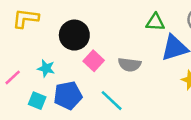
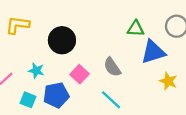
pink square: (94, 61) -> (79, 74), moved
gray semicircle: (130, 65) -> (112, 67), turned 48
cyan line: (112, 101) -> (111, 100), moved

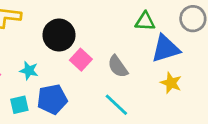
pink square: (79, 74) -> (81, 60), moved
yellow star: (168, 81) -> (171, 83), moved
cyan square: (28, 100) -> (19, 105), turned -35

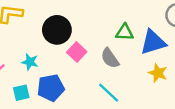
green triangle: (145, 21) -> (125, 32), moved

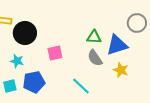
black circle: (57, 30) -> (25, 33), moved
pink square: (77, 52) -> (55, 53), turned 35
gray semicircle: (110, 58) -> (95, 58), moved

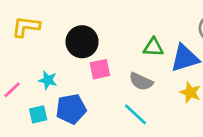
black circle: (25, 33) -> (82, 42), moved
gray semicircle: (95, 58) -> (141, 81), moved, turned -30

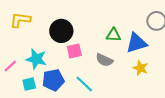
cyan star: (48, 80) -> (36, 59), size x1.5
cyan line: (136, 114) -> (84, 84), moved

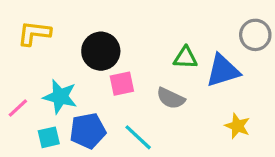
yellow star: (140, 68) -> (237, 126), moved

